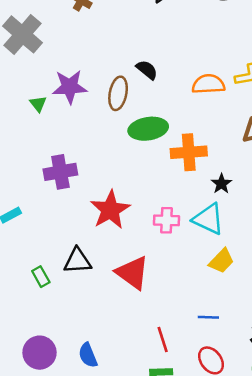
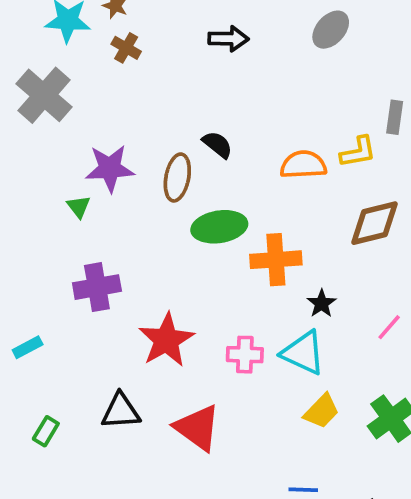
green triangle: (38, 104) -> (79, 207), moved
green rectangle: (41, 277) -> (46, 431), moved, turned 60

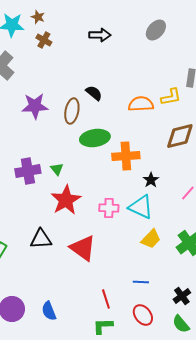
green triangle: (79, 207) -> (57, 169), moved

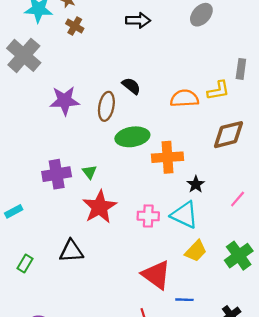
red triangle: (83, 248) -> (156, 275), moved

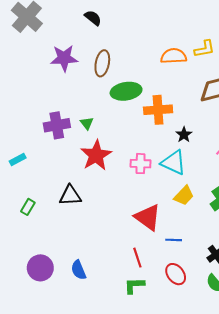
black semicircle: (131, 86) -> (93, 18), moved

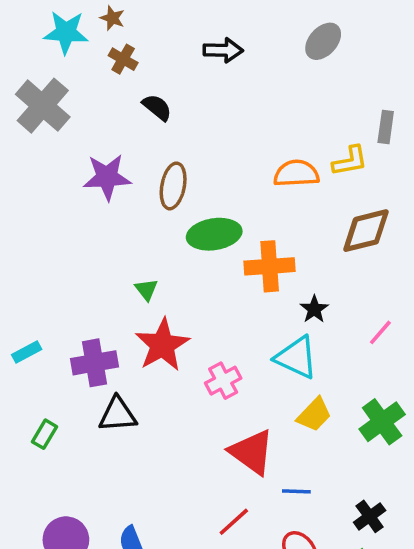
purple cross: (57, 125) -> (95, 363), moved
pink cross: (141, 164) -> (223, 381), moved, turned -30
red line: (137, 258) -> (234, 522), turned 66

